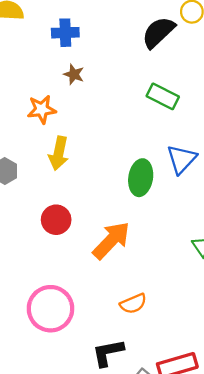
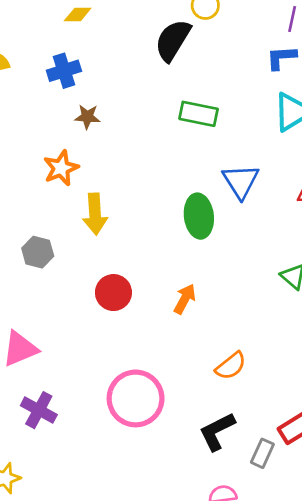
orange arrow: (111, 240) -> (185, 299), size x0.6

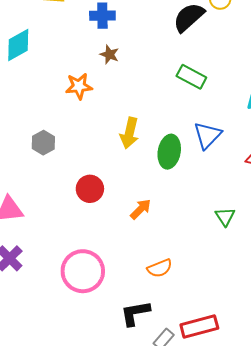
yellow arrow: (95, 214) -> (129, 133), moved

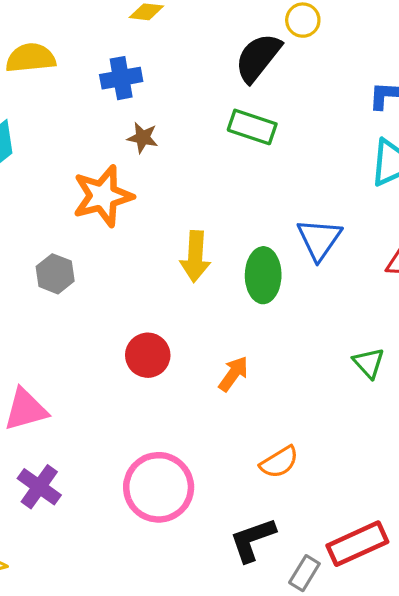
green rectangle: (191, 77) -> (252, 127), moved
orange star: (79, 86) -> (103, 196), size x1.4
gray hexagon: (43, 143) -> (55, 274), moved

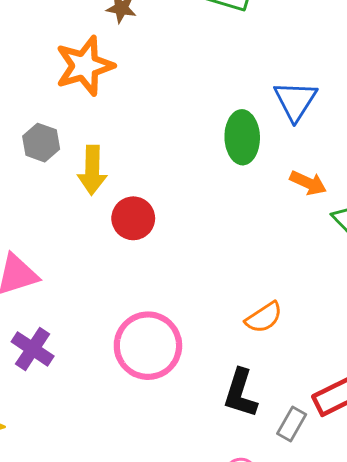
yellow arrow: (195, 256) -> (92, 170), moved
orange arrow: (233, 374) -> (308, 183), moved, turned 81
black L-shape: (253, 540) -> (240, 393), turned -51

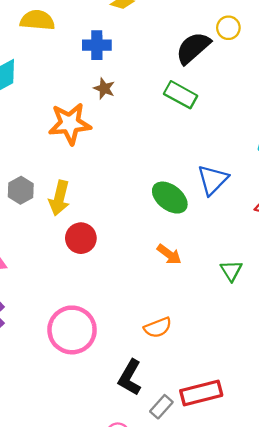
green ellipse: (242, 137) -> (170, 198), turned -63
gray hexagon: (41, 143) -> (21, 190), moved
orange arrow: (308, 183) -> (169, 254), moved

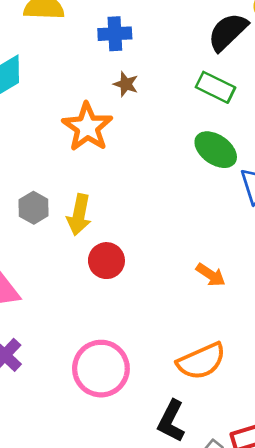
orange star: (70, 124) -> (87, 127), turned -30
green ellipse: (170, 198) -> (216, 150), moved
orange semicircle: (158, 328) -> (201, 361), size x1.5

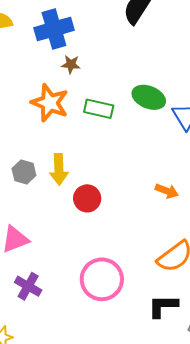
blue cross: (115, 34) -> (54, 29), size x1.5
green rectangle: (215, 87) -> (99, 109), moved
black L-shape: (171, 421) -> (163, 306), turned 76

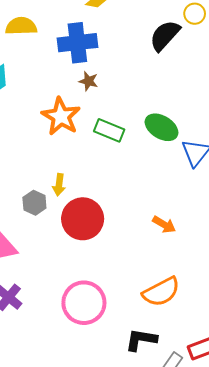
yellow arrow: (59, 169) -> (59, 185), size x0.7
gray hexagon: (24, 172) -> (34, 203), moved
red circle: (87, 198) -> (83, 219), size x1.5

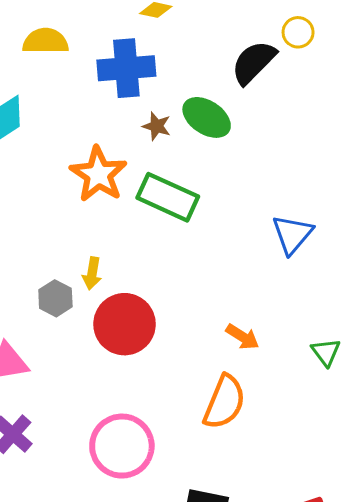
brown star: (89, 81) -> (157, 126), moved
green ellipse: (161, 127) -> (207, 117), moved
green rectangle: (109, 130) -> (168, 197), size x1.4
orange semicircle: (161, 292) -> (224, 402), moved, turned -42

